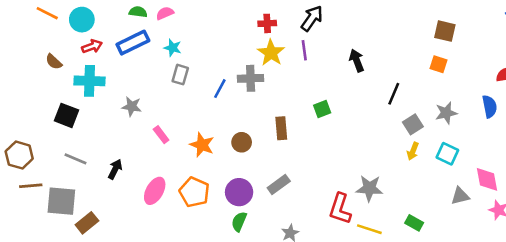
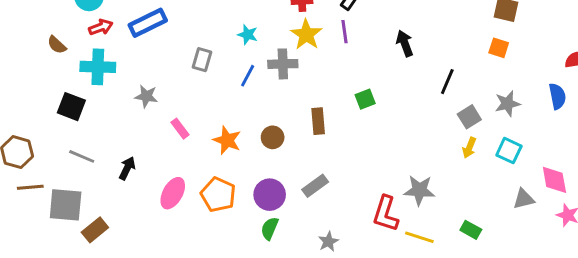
cyan star: (173, 48) -> (248, 35), moved

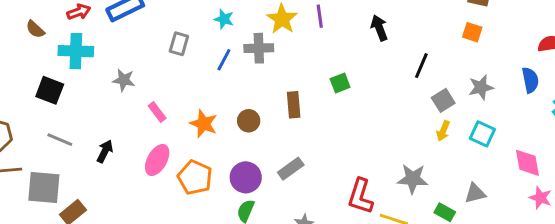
gray star: (419, 190) -> (413, 179), moved
pink ellipse: (173, 193) -> (157, 160), moved
gray triangle: (524, 199) -> (475, 193), moved

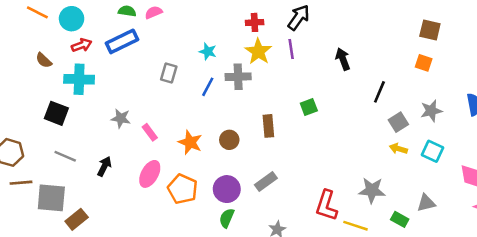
gray star: (124, 80) -> (121, 118), moved
yellow arrow: (443, 131) -> (398, 149), turned 84

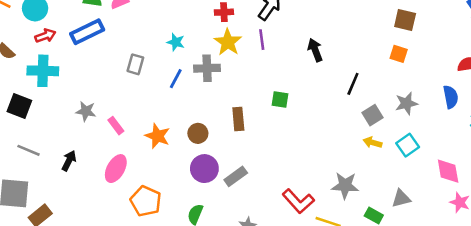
green square: (309, 107) -> (280, 99), turned 30
cyan square: (432, 151) -> (408, 145), turned 30
orange pentagon: (183, 189) -> (146, 201), moved
purple circle: (227, 189) -> (204, 169), moved
red L-shape: (326, 205) -> (298, 201), turned -60

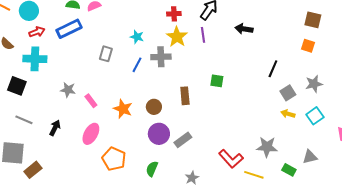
black arrow: (315, 50) -> (244, 29), moved, turned -60

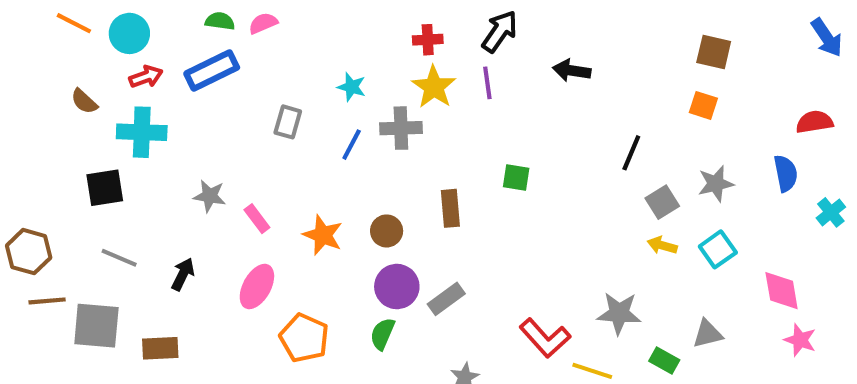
black square: (17, 86) -> (105, 188), turned -30
green semicircle: (152, 169) -> (382, 334), moved
brown rectangle: (33, 170) -> (160, 348), moved, turned 36

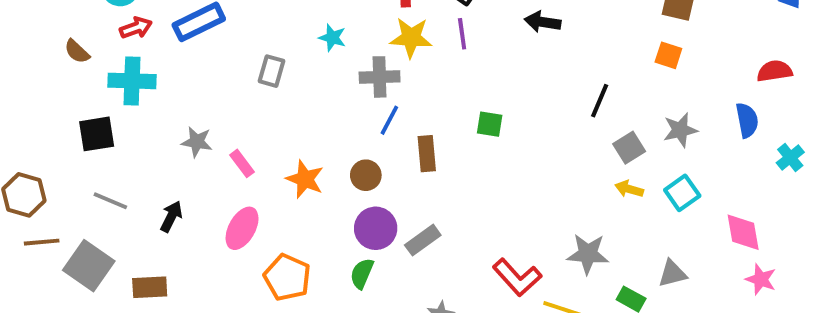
yellow star: (434, 87) -> (411, 38), turned -30
blue line: (352, 145) -> (389, 120), moved
gray square: (96, 326) -> (89, 266), turned 30

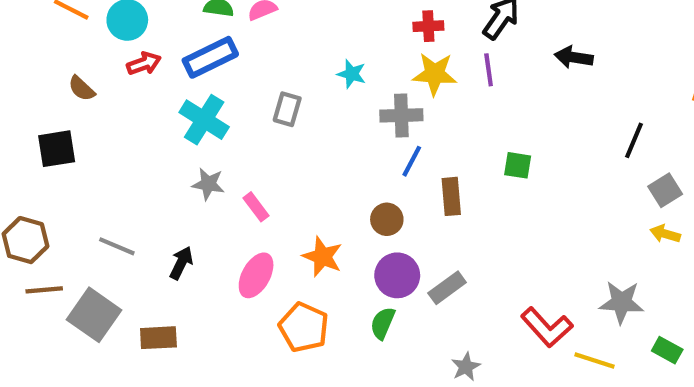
cyan cross: (132, 81) -> (204, 120), moved, turned 30
black square: (97, 134) -> (57, 149), moved
orange star: (305, 179) -> (322, 257), moved

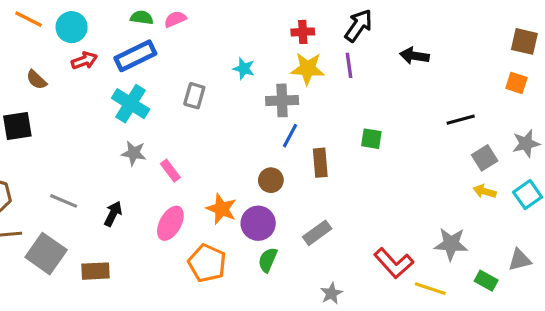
black line: (634, 140) -> (461, 120), turned 52
purple circle: (397, 275) -> (258, 223), moved

